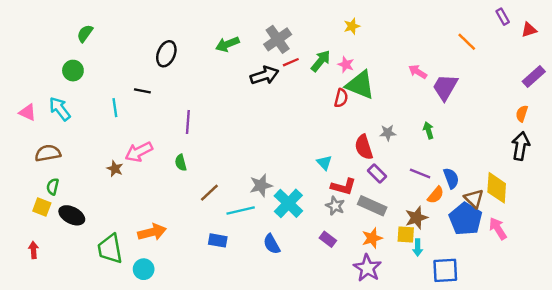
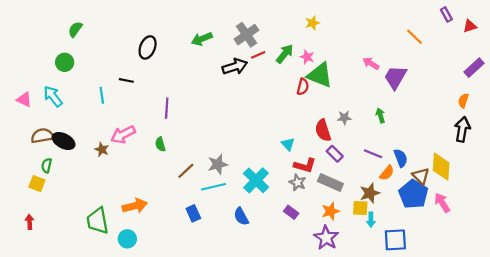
gray star: (261, 185) -> (218, 164), moved
black ellipse: (72, 215) -> (64, 141), moved
blue rectangle: (218, 240) -> (193, 213), turned 56

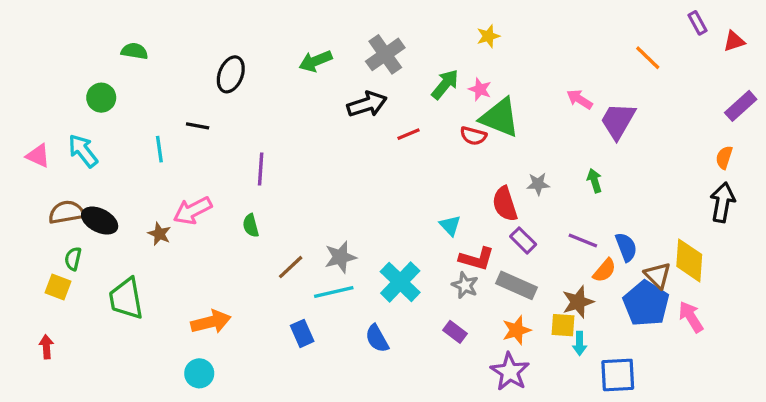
green semicircle: (75, 29) -> (134, 51), moved, turned 63
red line: (258, 55) -> (409, 134), moved
red semicircle: (303, 87) -> (473, 136), turned 91
green trapezoid: (98, 221) -> (126, 299), moved

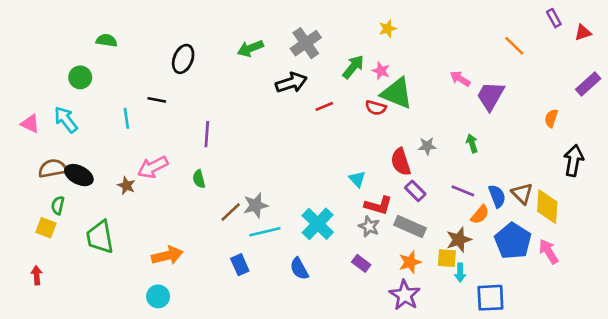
orange semicircle: (724, 157) -> (551, 118), moved
gray star: (340, 257) -> (256, 205), moved
brown triangle: (658, 275) -> (522, 193), moved

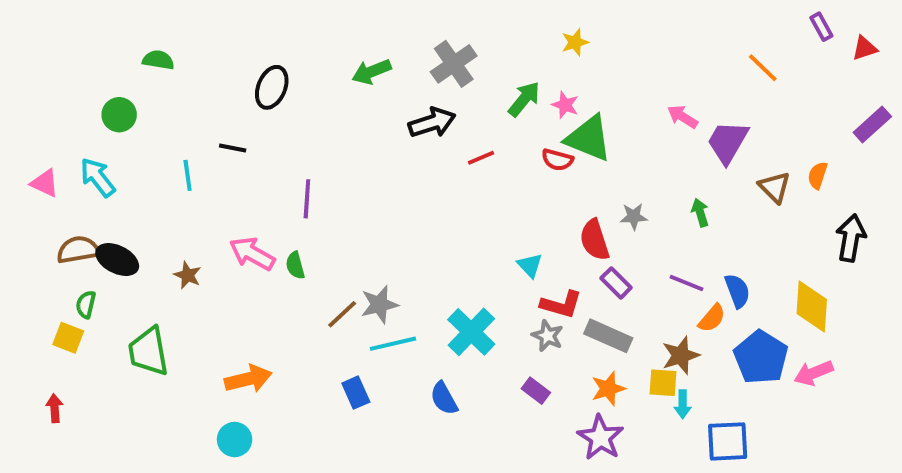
pink arrow: (153, 167) -> (252, 254), moved, turned 56
brown triangle: (522, 193) -> (775, 187), moved
pink arrow: (549, 252) -> (814, 373), turned -80

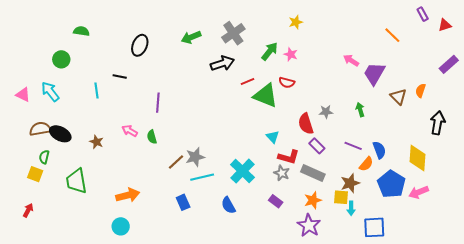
green triangle: (589, 138) -> (266, 96), moved
pink arrow: (252, 254) -> (130, 131), size x0.7
red arrow: (55, 408) -> (28, 210), turned 32

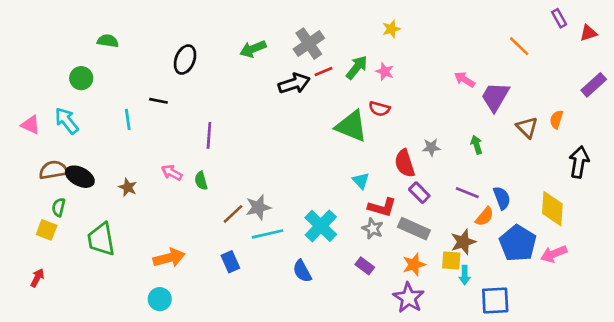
red line: (247, 82) -> (323, 71), moved
blue rectangle: (183, 202) -> (230, 262), moved

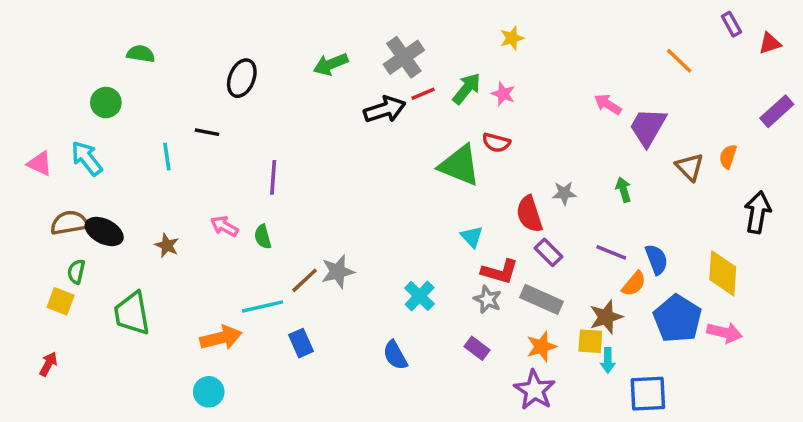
cyan cross: (321, 226) -> (420, 296), size x0.7
cyan line: (268, 234) -> (263, 306), moved
pink arrow: (554, 254) -> (725, 333), turned -145

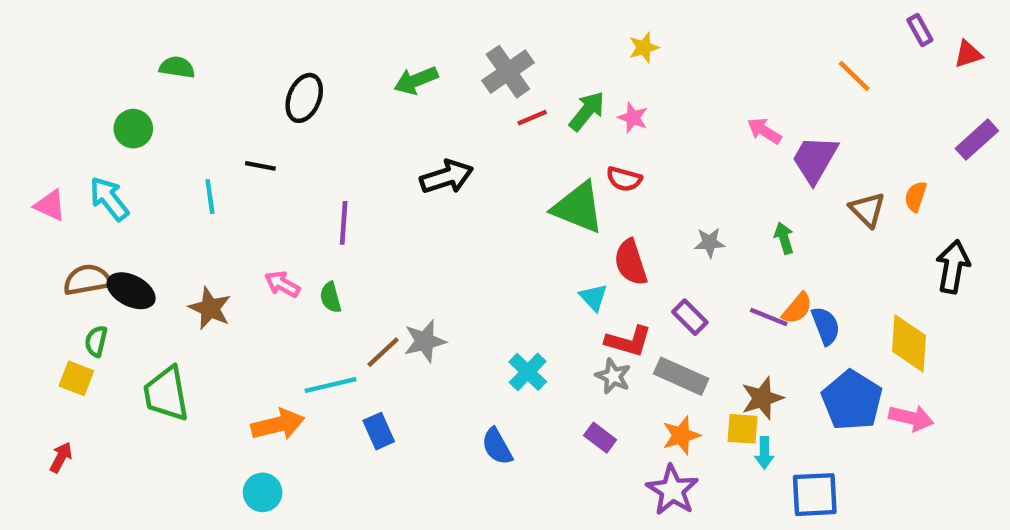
black arrow: (385, 110) -> (447, 177), moved
red semicircle: (529, 214) -> (631, 262), moved
brown star: (167, 245) -> (210, 308), size x1.4
orange semicircle: (634, 284) -> (797, 308), moved

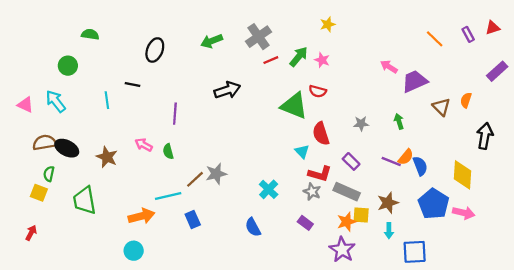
purple rectangle: (920, 30) -> (468, 34), moved
purple trapezoid: (815, 159) -> (415, 81), turned 36
yellow square: (742, 429) -> (361, 215), moved

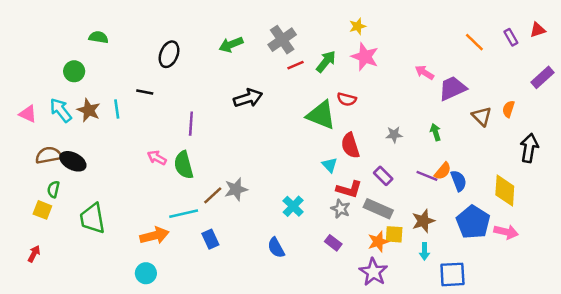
pink star: (322, 60) -> (365, 57), moved, size x1.6
green semicircle: (168, 151) -> (184, 165), size x1.6
brown star: (107, 157) -> (89, 110), moved

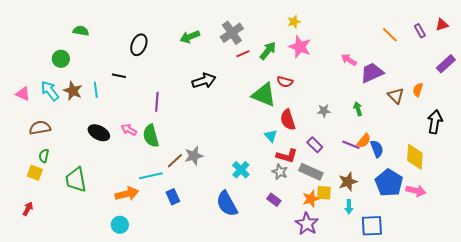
black ellipse: (73, 161) -> (99, 133), moved
blue semicircle: (276, 248) -> (227, 204), size x1.5

